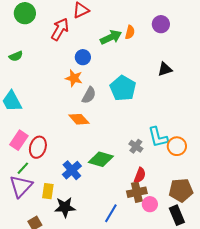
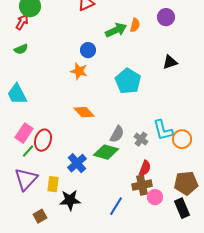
red arrow: (60, 29) -> (22, 22), moved, size x0.7
gray semicircle: (89, 95) -> (117, 134), moved
green line: (23, 168) -> (28, 151), moved

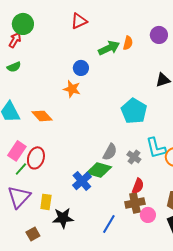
cyan pentagon: (128, 81) -> (134, 111), moved
orange diamond: (84, 112) -> (42, 116), moved
blue cross: (77, 163) -> (82, 181), moved

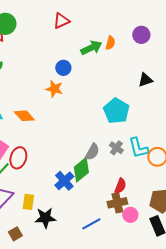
gray cross: (134, 157) -> (116, 148), moved
green diamond: (99, 170) -> (81, 170), turned -55
blue line: (109, 224) -> (91, 224), turned 30

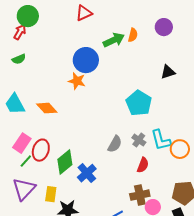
blue circle: (63, 68) -> (86, 60), size x1.6
green diamond: (81, 170) -> (65, 162), moved
red semicircle: (120, 186) -> (143, 165), moved

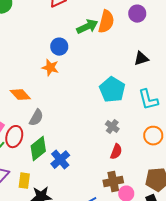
orange semicircle: (133, 35) -> (106, 22), size x1.6
blue circle: (86, 60) -> (59, 47), size x0.7
cyan L-shape: (161, 140) -> (148, 100), moved
gray semicircle: (115, 144) -> (36, 118), moved

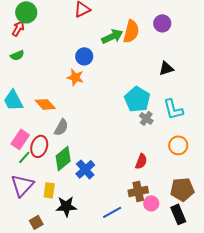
gray cross: (112, 127) -> (146, 118), moved

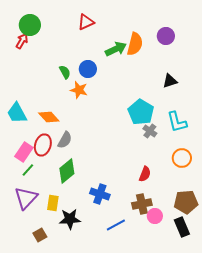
green semicircle: (17, 55) -> (65, 72), moved, turned -96
red ellipse: (39, 146) -> (43, 145), moved
blue cross: (85, 169) -> (100, 194), moved, turned -30

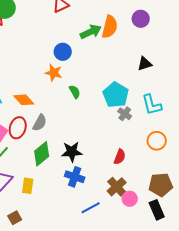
green semicircle: (65, 72) -> (75, 92), moved
brown cross: (142, 204) -> (117, 187), turned -30
black star: (70, 219) -> (72, 152), moved

